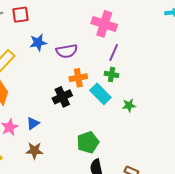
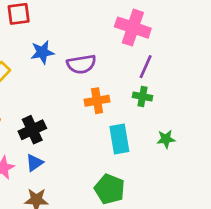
cyan rectangle: (100, 94) -> (119, 139), moved, turned 35
black cross: (62, 97) -> (32, 130), moved
green pentagon: (88, 142) -> (110, 189), turned -30

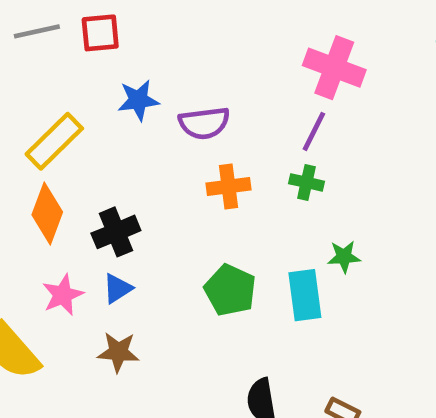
pink cross: (133, 28) -> (334, 68), moved
cyan rectangle: (119, 139) -> (305, 295), moved
green pentagon: (110, 189) -> (230, 290), moved

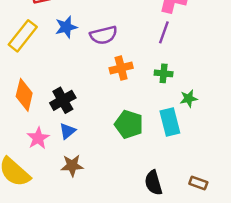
yellow rectangle: (54, 141) -> (23, 36), moved
green cross: (307, 182) -> (164, 73), moved

